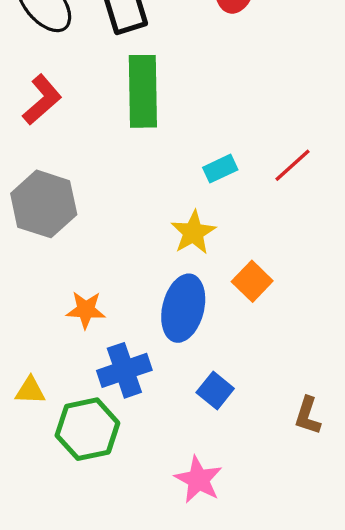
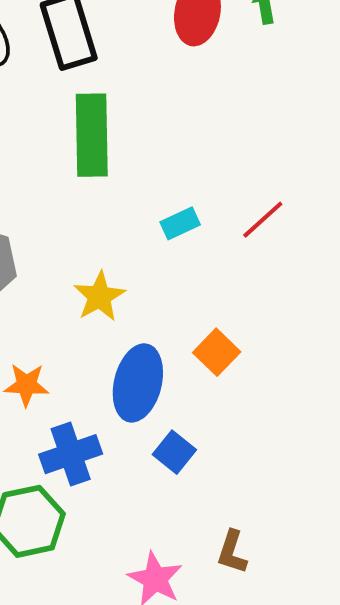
yellow star: (193, 232) -> (99, 296), moved
blue square: (215, 390) -> (174, 452), moved
brown L-shape: (308, 416) -> (232, 552), moved

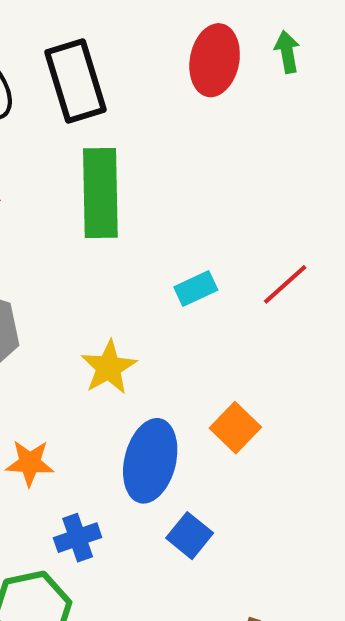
blue cross: (71, 454) -> (78, 538), size x0.7

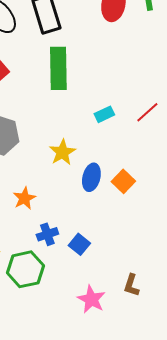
blue ellipse: (150, 461) -> (91, 177), moved, size x0.7
orange star: (30, 463) -> (24, 198), turned -30
blue square: (190, 536) -> (79, 244), moved

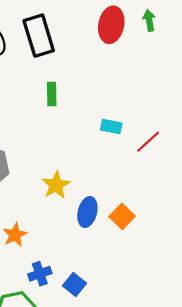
green rectangle: (58, 68) -> (52, 94), size x0.5
cyan rectangle: (104, 114) -> (111, 127), moved, turned 36

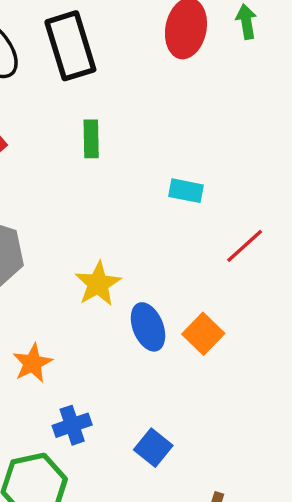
red line: (148, 142) -> (245, 246), moved
blue ellipse: (87, 212) -> (148, 327), turned -36
blue square: (74, 285) -> (153, 448), moved

